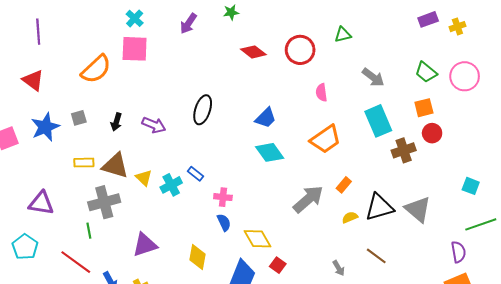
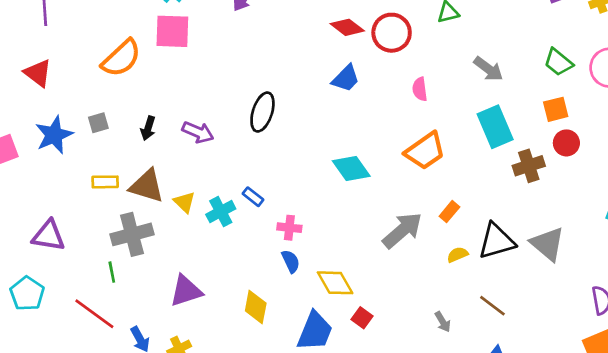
red diamond: (253, 52) -> (347, 27), moved
blue trapezoid: (266, 118) -> (346, 78), moved

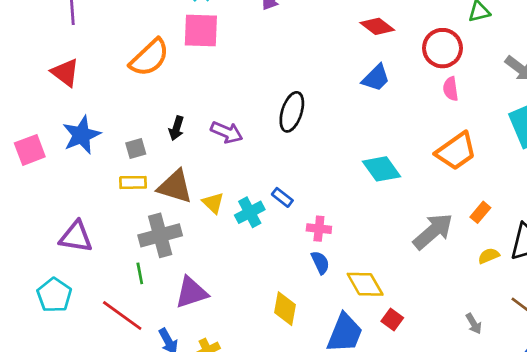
red circle: (392, 33) -> (442, 48), moved
gray square: (98, 123) -> (136, 149), moved
purple triangle: (186, 291) -> (191, 292), moved

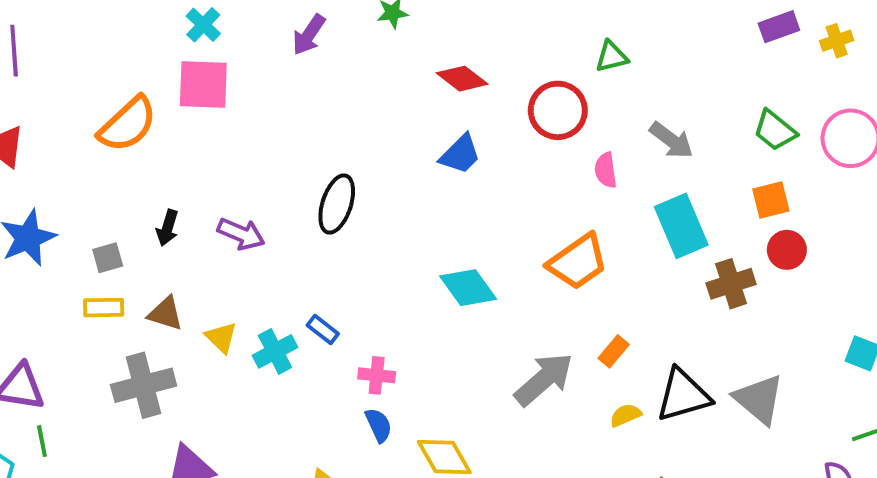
pink semicircle: (451, 89) -> (606, 170), moved
brown triangle: (175, 187) -> (165, 314), size x0.7
green line: (140, 273) -> (42, 441), moved

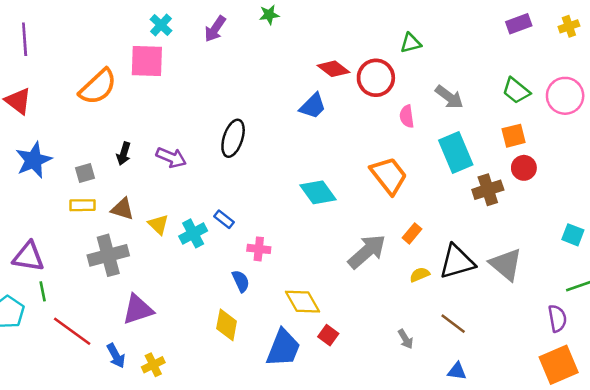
cyan cross: (203, 25) -> (161, 25), moved
yellow cross: (837, 41) -> (569, 26), moved
red diamond: (462, 79) -> (333, 69), moved
orange trapezoid: (578, 262) -> (389, 176), turned -93
blue semicircle: (379, 425) -> (241, 281), moved

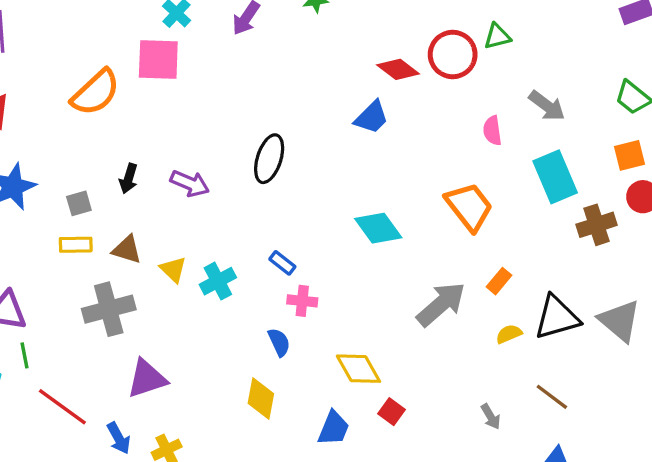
red circle: (376, 78) -> (453, 55), moved
blue rectangle: (224, 219) -> (282, 263), moved
blue trapezoid: (283, 348) -> (334, 428), size x0.7

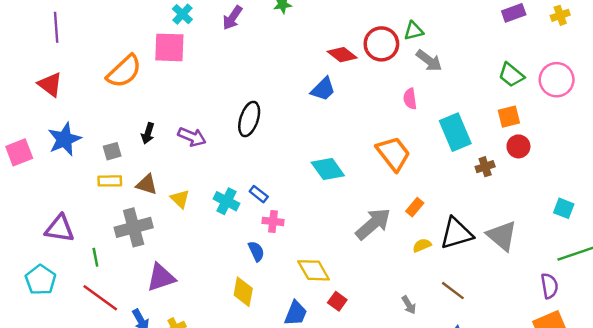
gray arrow: (547, 106) -> (429, 61), moved
brown cross: (597, 225) -> (485, 167), size x0.7
cyan cross: (218, 281) -> (227, 201), moved, turned -35
green line: (24, 355) -> (95, 257), moved

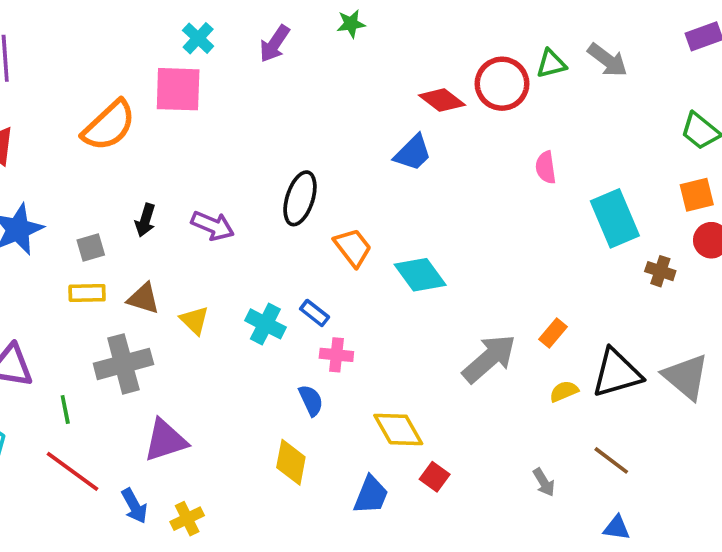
gray arrow: (429, 61) -> (608, 60), moved
orange trapezoid: (393, 154) -> (353, 248), moved, size x0.7
brown cross: (485, 167) -> (660, 271), turned 36

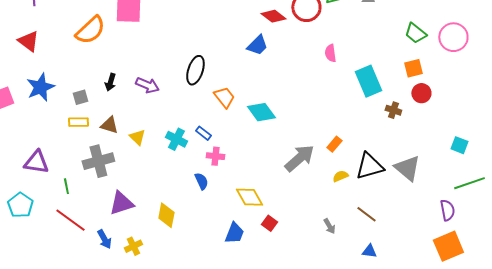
yellow diamond: (291, 462) -> (166, 215), moved

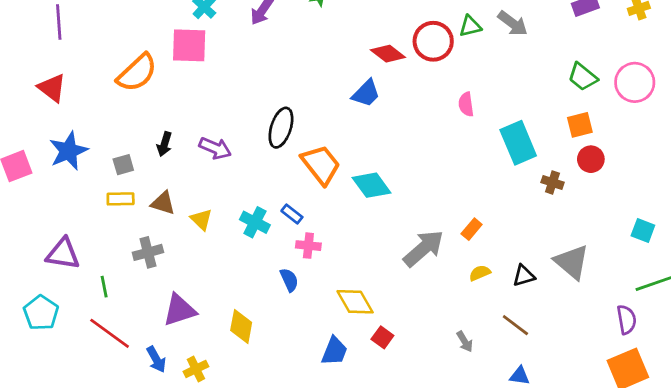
orange trapezoid: (224, 97) -> (321, 165), size x1.4
gray cross: (98, 161) -> (148, 252), size x0.7
black triangle: (369, 166) -> (524, 276), moved, size x0.6

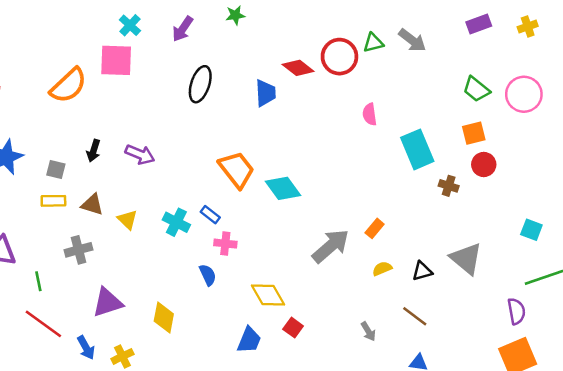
blue trapezoid: (366, 93) -> (265, 93), moved, turned -48
black ellipse: (281, 128) -> (200, 84), moved
gray square: (123, 165) -> (56, 170), turned 30

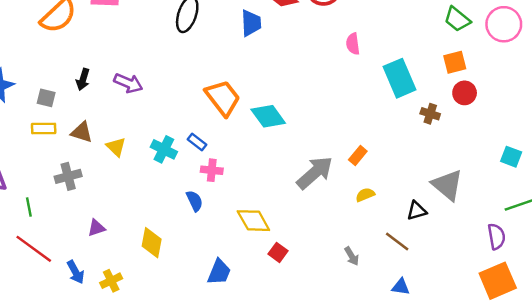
black triangle: (422, 271) -> (417, 211), moved
purple triangle: (107, 302) -> (96, 228), size x0.6
blue trapezoid: (249, 340) -> (219, 272), moved

